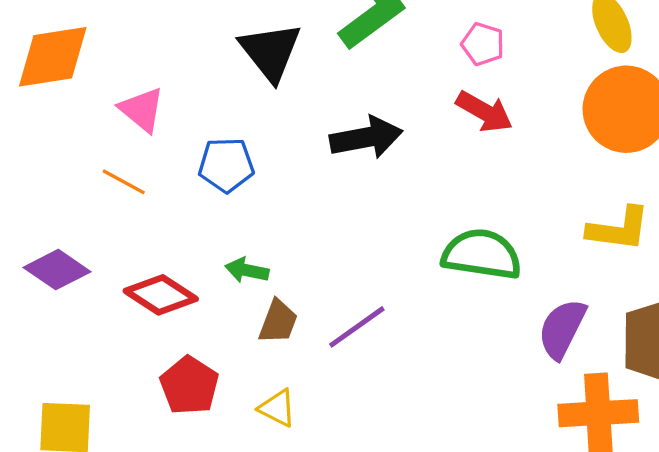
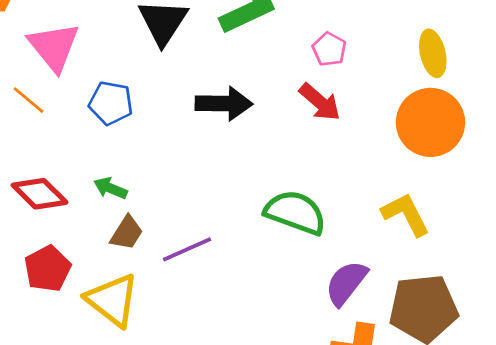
pink triangle: (142, 110) -> (54, 47), size x1.4
yellow L-shape: (619, 229) -> (406, 214), turned -136
yellow triangle: (277, 408) -> (113, 300), size x1.8

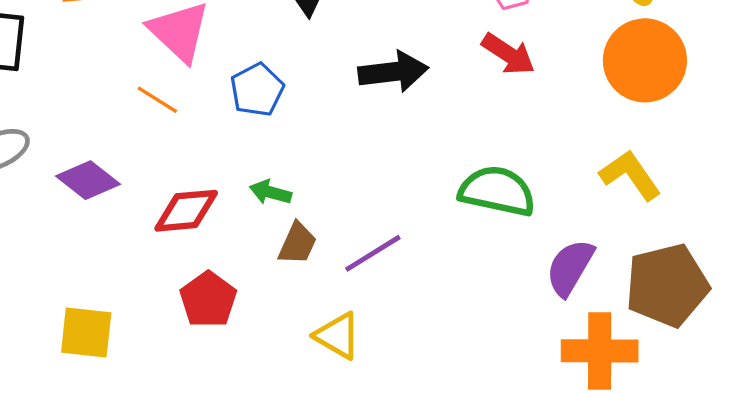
blue pentagon: (111, 103) -> (257, 90), turned -30
red diamond: (40, 194) -> (186, 211), turned -42
yellow triangle: (113, 300) -> (338, 336), moved, size x0.7

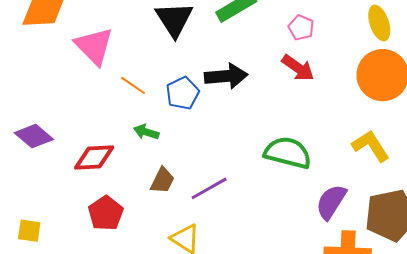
blue pentagon: (257, 90) -> (183, 93), moved
orange line: (157, 100) -> (133, 85), moved
green arrow: (270, 192) -> (146, 132), moved
yellow square: (86, 332) -> (29, 231), size x0.7

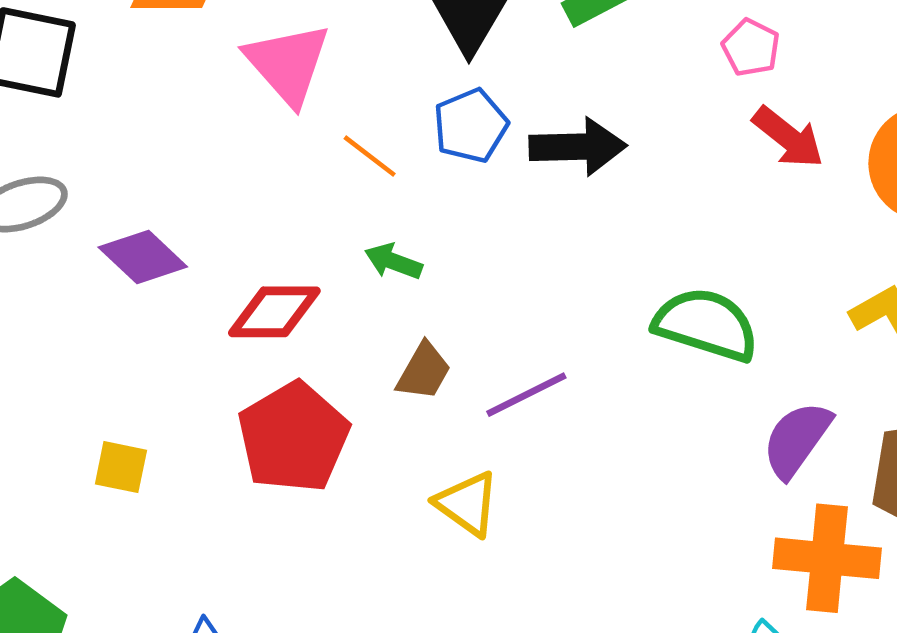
red arrow: (298, 68) -> (788, 137), moved
blue pentagon: (183, 93) -> (471, 126), moved
red pentagon: (106, 213) -> (293, 437), size x1.4

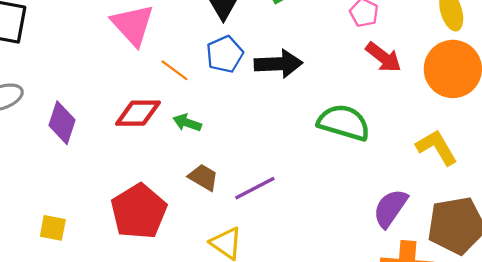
purple diamond: (143, 257) -> (62, 123), turned 66
red diamond: (274, 312) -> (138, 113), moved
green semicircle: (706, 325) -> (344, 122), moved
brown trapezoid: (424, 371) -> (203, 177), turned -88

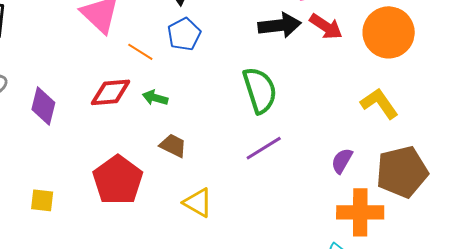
black arrow: (278, 64) -> (280, 25), moved
green semicircle: (344, 122) -> (260, 90), moved, turned 60
purple line: (255, 188) -> (264, 148), moved
purple semicircle: (390, 208) -> (342, 161), size x0.7

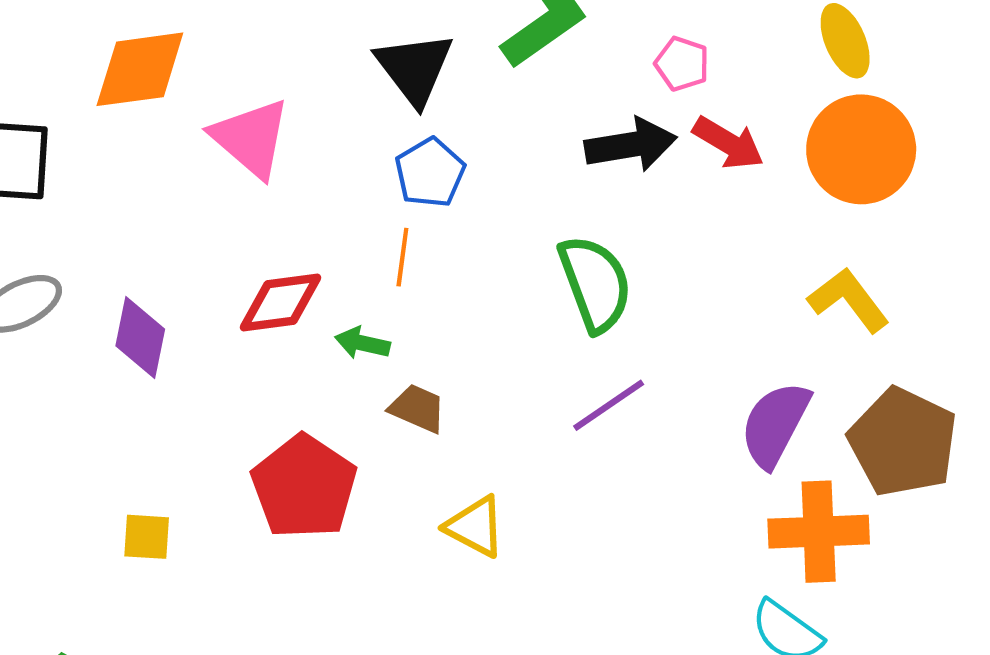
orange line: (140, 52) -> (402, 257), moved, turned 68
green arrow: (155, 98) -> (362, 343), moved
purple semicircle: (342, 161) -> (775, 424), size x1.6
brown pentagon: (402, 172) -> (903, 442), turned -30

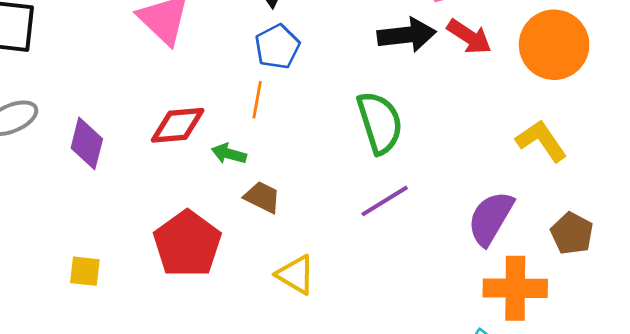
brown pentagon: (903, 442) -> (572, 233), size x0.6

